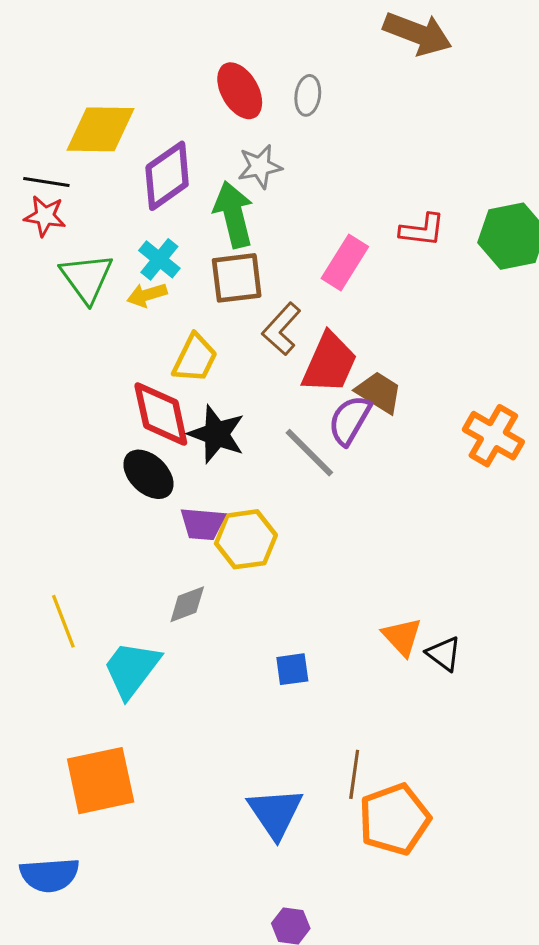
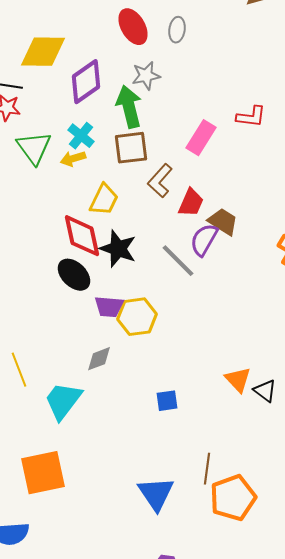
red trapezoid: (329, 363) -> (191, 203), size x0.7

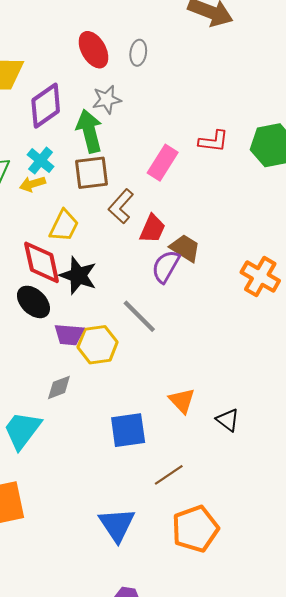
gray line: (178, 261) -> (139, 316), moved
orange triangle: (238, 380) -> (182, 401), moved
blue square: (167, 401) -> (128, 430), size x1.6
brown line: (207, 469) -> (169, 475), moved, turned 48

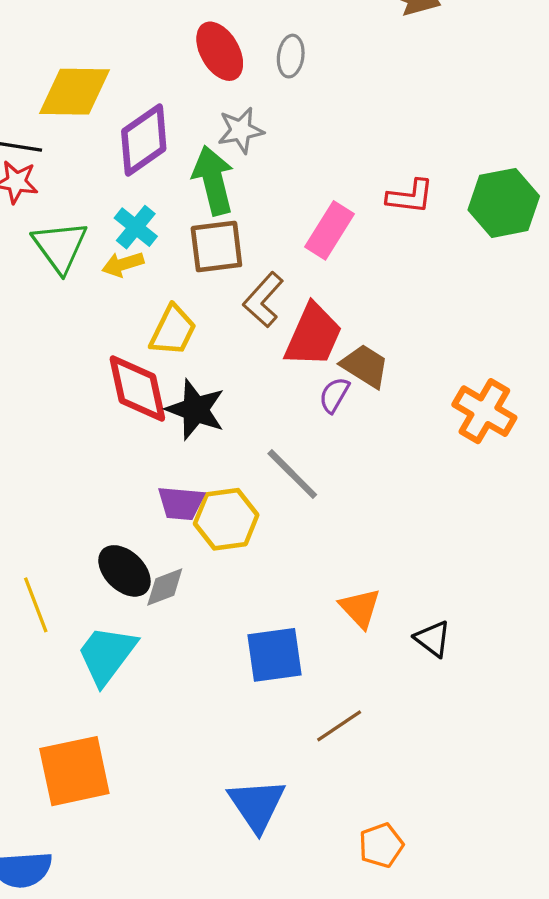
red trapezoid: (152, 229) -> (313, 335), size x1.4
purple semicircle: (166, 266) -> (334, 395), size x0.7
black ellipse: (33, 302) -> (124, 571), moved
orange pentagon: (195, 529) -> (381, 845), moved, size x0.6

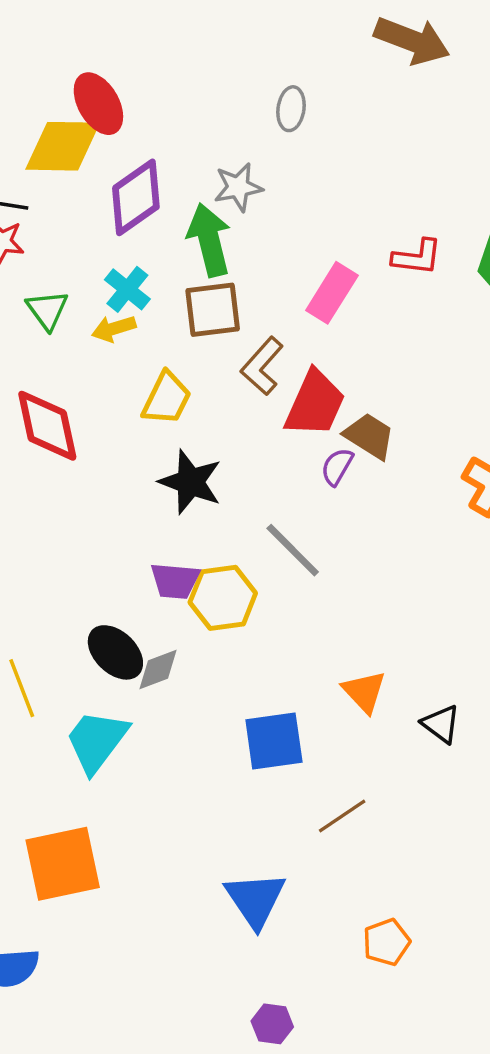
red ellipse: (220, 51) -> (98, 104), moved
green triangle: (60, 247) -> (47, 310), size x0.7
red diamond: (137, 389) -> (47, 426), moved

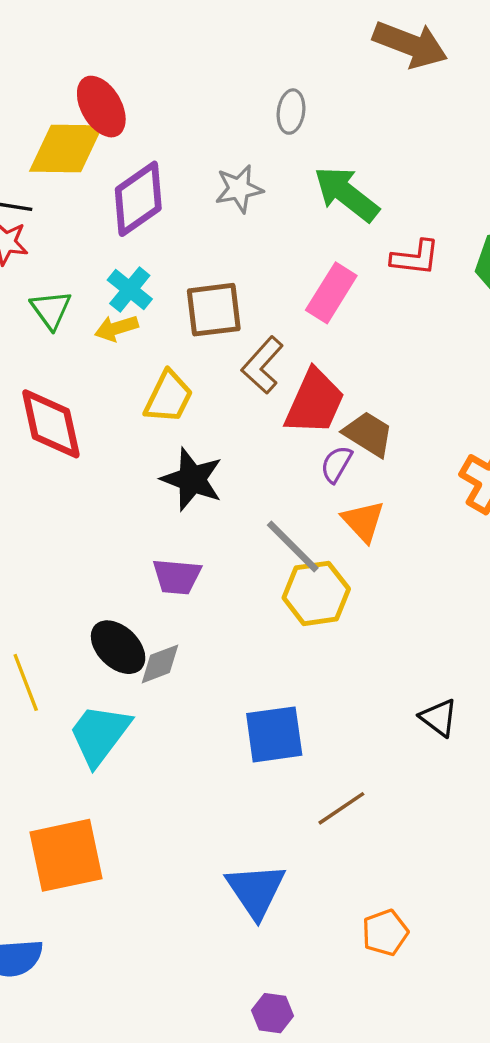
green arrow: (209, 240) -> (346, 194), moved, turned -38
yellow hexagon: (223, 598) -> (316, 593), moved
orange triangle: (364, 692) -> (363, 521), moved

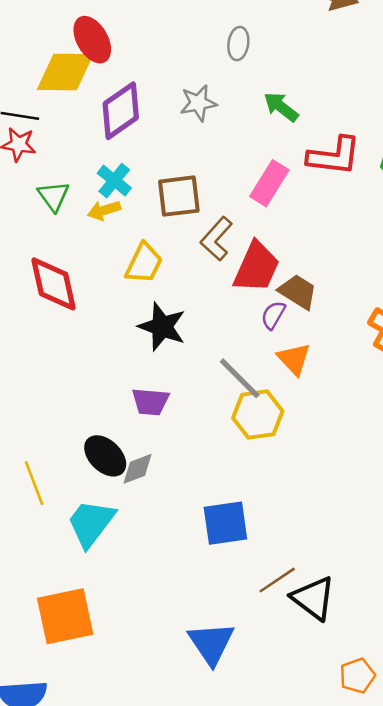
green arrow: (346, 194) -> (281, 107), size x0.7
red L-shape: (415, 258) -> (334, 156), size x1.4
black triangle: (439, 718) -> (313, 598), moved, size x1.5
orange pentagon: (385, 933) -> (357, 676), moved

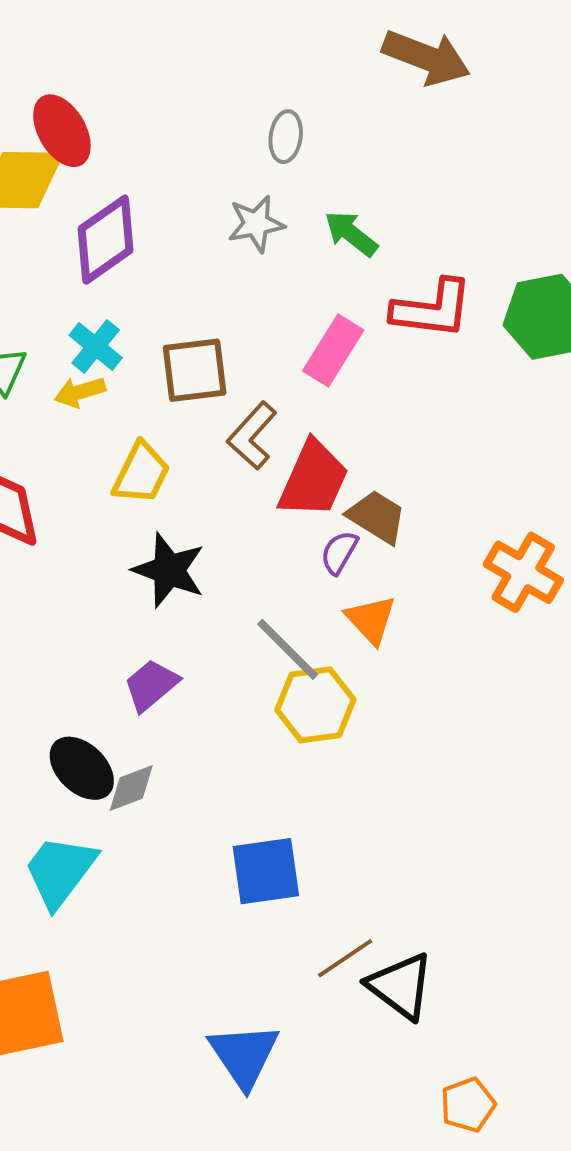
gray star: (198, 103) -> (256, 224), moved
purple trapezoid: (150, 402) -> (151, 685), turned 135

